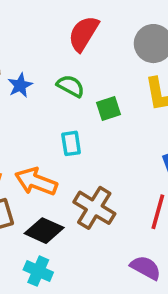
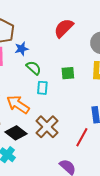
green semicircle: (71, 86) -> (34, 68), moved

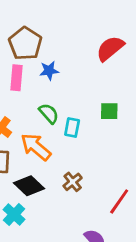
green semicircle: (34, 68) -> (49, 113), moved
brown cross: (47, 127) -> (73, 182), size x0.6

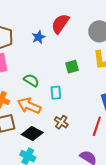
blue star: (49, 71) -> (39, 37), moved
cyan rectangle: (72, 127) -> (56, 93), moved

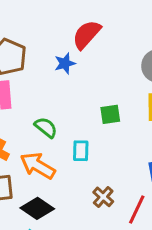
red semicircle: (60, 24) -> (87, 35), moved
brown cross: (61, 122) -> (103, 197), moved

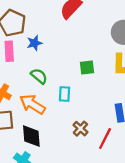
blue star: (65, 63) -> (34, 43), moved
black diamond: (37, 208) -> (31, 136), turned 50

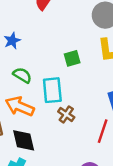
cyan rectangle: (65, 94) -> (52, 90), size x1.5
brown cross: (80, 129) -> (66, 114), moved

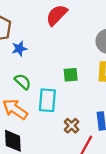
brown cross: (66, 114) -> (72, 126), moved

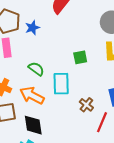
blue star: (19, 49) -> (32, 28), moved

